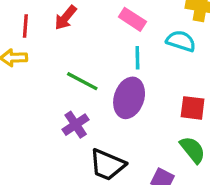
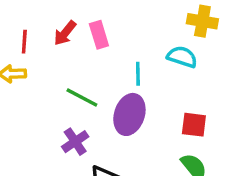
pink rectangle: (132, 19) -> (99, 35), moved, turned 40

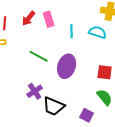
cyan line: (138, 74) -> (72, 31), moved
purple cross: (75, 142) -> (35, 91), moved

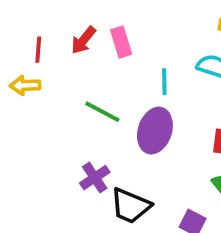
cyan line: (72, 31) -> (164, 82), moved

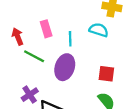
red arrow: (83, 40) -> (18, 36), moved, turned 119
pink rectangle: (121, 42) -> (46, 29), moved

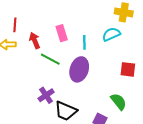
cyan semicircle: (99, 30) -> (111, 34), turned -42
red square: (106, 74) -> (128, 69), moved

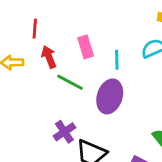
red line: (15, 25) -> (35, 29), moved

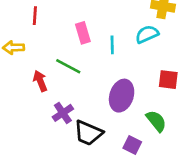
red arrow: (49, 57) -> (40, 81), moved
purple ellipse: (110, 96) -> (122, 96), moved

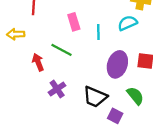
purple ellipse: (122, 96) -> (117, 64), moved
black trapezoid: (88, 133) -> (95, 97), moved

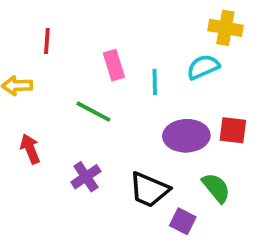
red arrow: (38, 62) -> (30, 149), moved
purple ellipse: (117, 64) -> (186, 136), turned 70

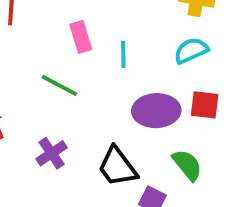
cyan semicircle: (203, 67) -> (191, 51), moved
black trapezoid: (149, 190) -> (118, 167), turned 30

